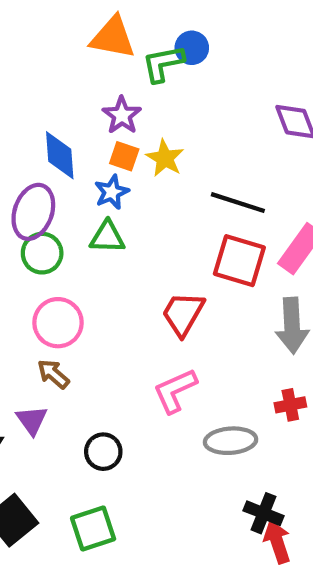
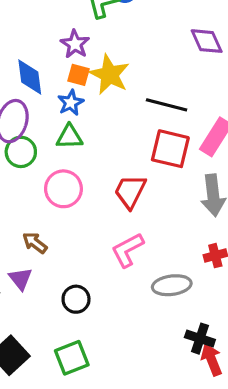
yellow star: (165, 158) -> (109, 75), size x1.4
pink circle: (58, 323) -> (63, 189), moved

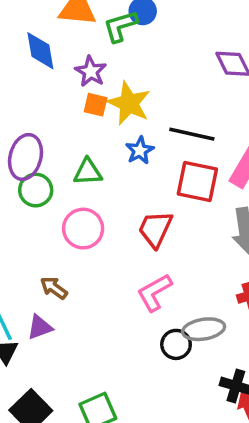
blue diamond: (30, 77) -> (40, 51), moved
blue star: (71, 103) -> (140, 150), moved
purple triangle: (21, 279) -> (40, 327), turned 50
black circle: (76, 299) -> (176, 344), moved

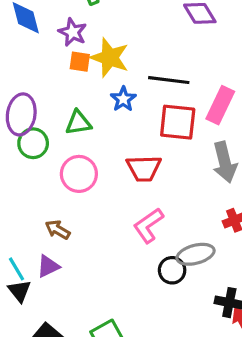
red trapezoid: (155, 229) -> (144, 168), turned -111

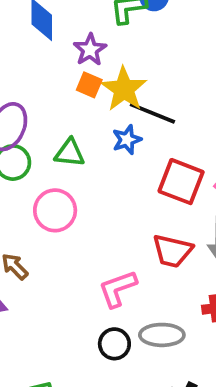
black line: (169, 80) -> (152, 113), moved
red trapezoid: (144, 168) -> (172, 251), moved
black circle: (172, 270) -> (114, 344), moved

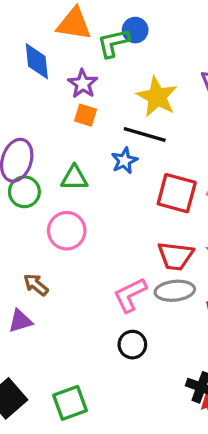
yellow star: (124, 89) -> (157, 97), moved
gray ellipse: (162, 335) -> (175, 291), moved

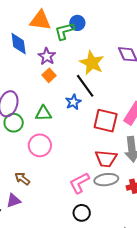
orange square: (85, 115) -> (49, 75), turned 32
black line: (145, 135) -> (85, 86), turned 40

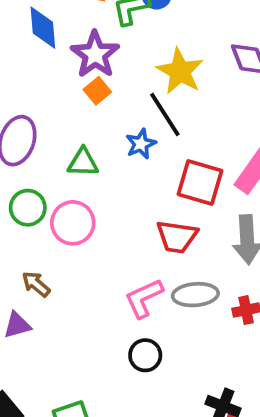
purple star: (47, 56) -> (95, 54), size x1.4
green circle: (14, 123) -> (28, 208), moved
red trapezoid: (106, 159) -> (177, 237), moved

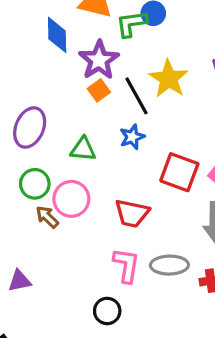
black line: (165, 114) -> (137, 96), moved
red trapezoid: (177, 237) -> (132, 213), moved
brown arrow: (36, 284) -> (47, 217), moved
pink L-shape: (144, 298) -> (126, 265), turned 120
black circle: (145, 355) -> (107, 311), moved

